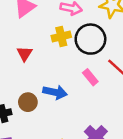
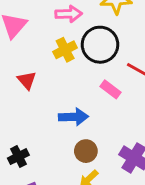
brown circle: (28, 102) -> (86, 151), moved

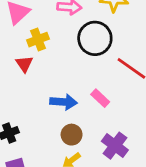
yellow cross: (65, 50) -> (38, 40), moved
pink rectangle: (111, 89) -> (100, 98), moved

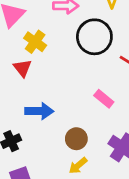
yellow cross: (38, 40) -> (35, 42), turned -30
blue arrow: (64, 102) -> (39, 111), moved

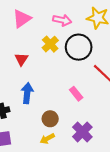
yellow cross: (35, 42) -> (50, 44), moved
blue arrow: (39, 111) -> (27, 93), turned -96

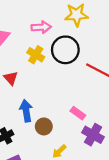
pink rectangle: (76, 94) -> (78, 113), moved
brown circle: (50, 119) -> (44, 126), moved

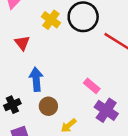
brown circle: (44, 126) -> (48, 106), moved

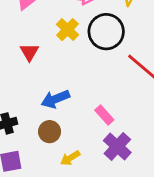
blue arrow: (36, 79) -> (55, 99), moved, turned -115

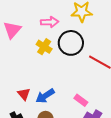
red triangle: (29, 52) -> (24, 94), moved

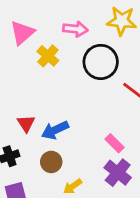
yellow cross: (44, 47) -> (48, 56), moved
pink rectangle: (81, 100) -> (115, 143), moved

